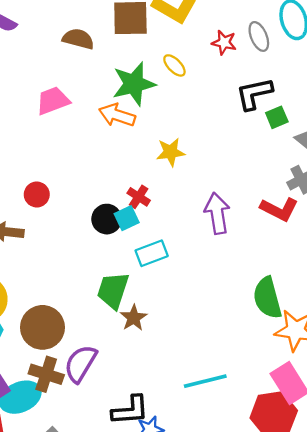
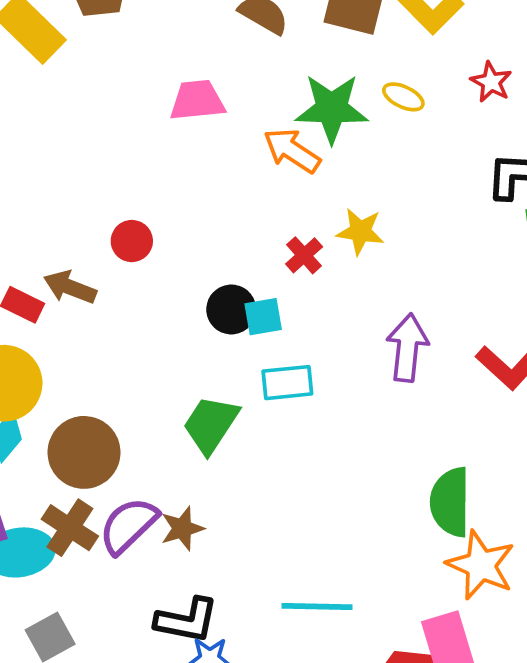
yellow ellipse: (174, 65) -> (403, 97), turned -35
red cross: (139, 197) -> (304, 255), moved
brown star: (134, 318) -> (182, 528), moved

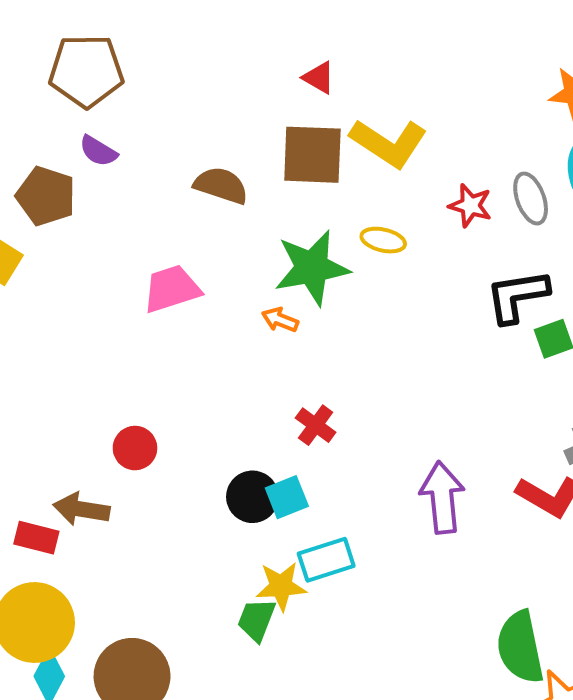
orange arrow: (292, 151) -> (280, 320), size x0.6
yellow star: (360, 231) -> (281, 586), moved
green trapezoid: (211, 424) -> (256, 620), size x0.7

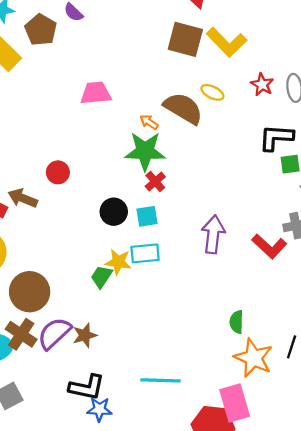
brown semicircle: (221, 185) -> (183, 108), moved, size x1.4
green star: (312, 268) -> (145, 151), moved
cyan square: (287, 497) -> (147, 216), moved
green semicircle: (520, 647) -> (237, 322), size x0.6

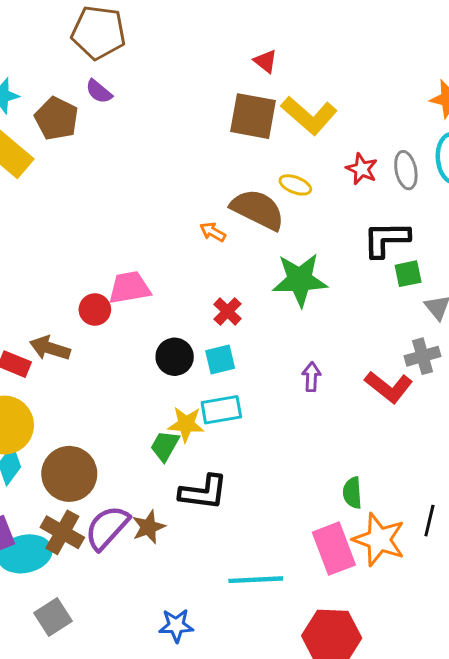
pink trapezoid: (96, 93) -> (129, 288), moved
green star: (145, 151) -> (300, 280), moved
purple arrow: (213, 234) -> (311, 377), size x0.6
black L-shape: (87, 387) -> (203, 492), moved
pink rectangle: (235, 403) -> (334, 549), moved

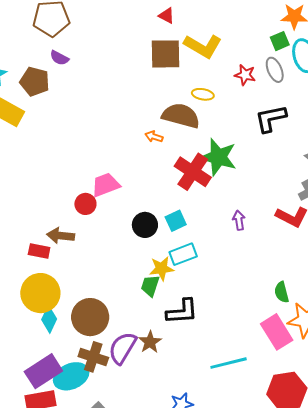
green square: (408, 274) -> (280, 41), moved
green star: (300, 280) -> (218, 157), turned 30
red cross: (227, 311) -> (193, 172), moved, size x1.8

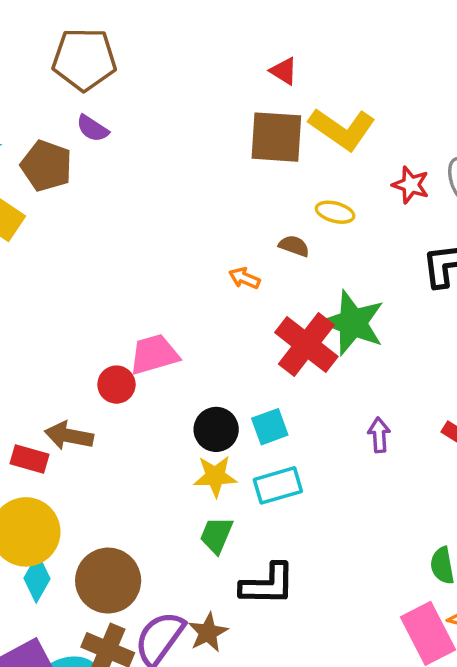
brown semicircle: (181, 116) -> (294, 246), size x0.5
yellow star: (162, 268) -> (215, 476), moved

